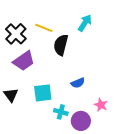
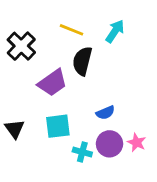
yellow line: (44, 28) -> (71, 30), moved
purple trapezoid: (24, 61) -> (52, 83), moved
purple circle: (81, 121) -> (109, 144), moved

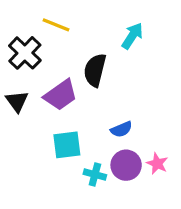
yellow line: (71, 30) -> (56, 25), moved
black triangle: (14, 129) -> (17, 101), moved

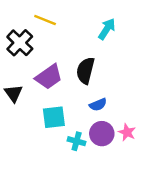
black semicircle: (95, 70) -> (85, 71), moved
black triangle: (17, 101) -> (13, 93), moved

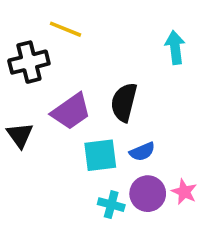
cyan arrow: (107, 29) -> (175, 47), moved, turned -40
black cross: (20, 43) -> (29, 62), turned 32
cyan square: (54, 117) -> (100, 155), moved

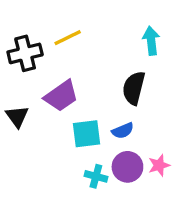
yellow line: (65, 29) -> (68, 38), moved, turned -48
black semicircle: (124, 102) -> (134, 88), moved
pink star: (184, 192) -> (159, 165), turned 30

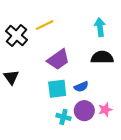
black cross: (25, 53) -> (16, 35), turned -35
black semicircle: (134, 88) -> (102, 57), moved, turned 75
purple trapezoid: (61, 96) -> (58, 59), moved

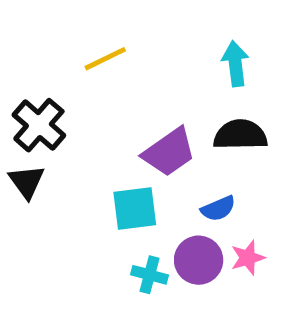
black cross: (16, 35) -> (39, 125), moved
purple trapezoid: (58, 59) -> (169, 152), moved
blue semicircle: (81, 87) -> (218, 209), moved

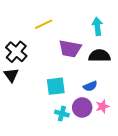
purple trapezoid: (169, 152) -> (70, 49), moved, turned 45

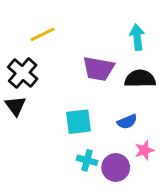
yellow line: (44, 24) -> (43, 34), moved
purple circle: (82, 107) -> (116, 167), moved

